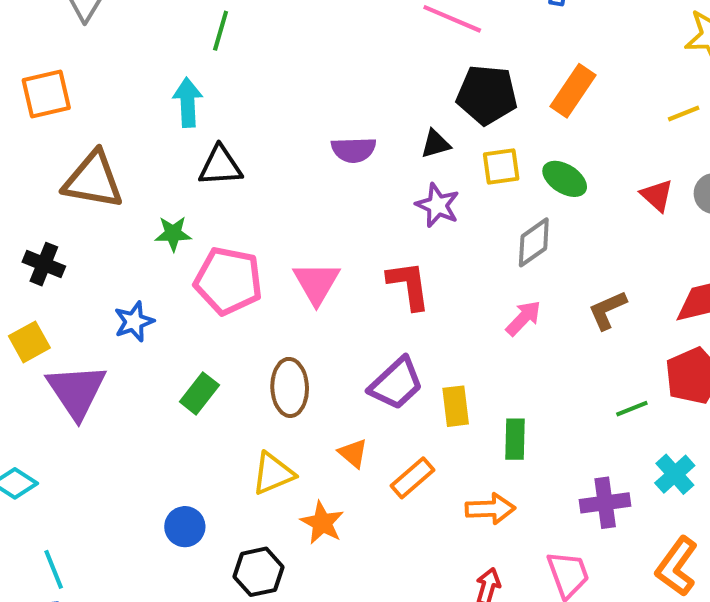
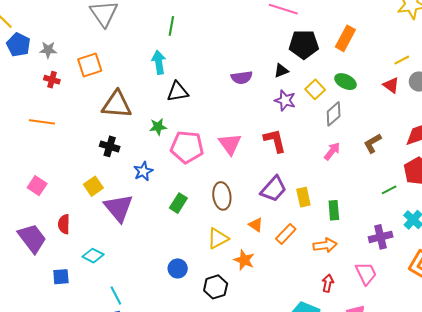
yellow line: (684, 114) -> (402, 60), moved
yellow square: (501, 166) -> (315, 89), moved, turned -30
black cross: (44, 264) -> (110, 146), moved

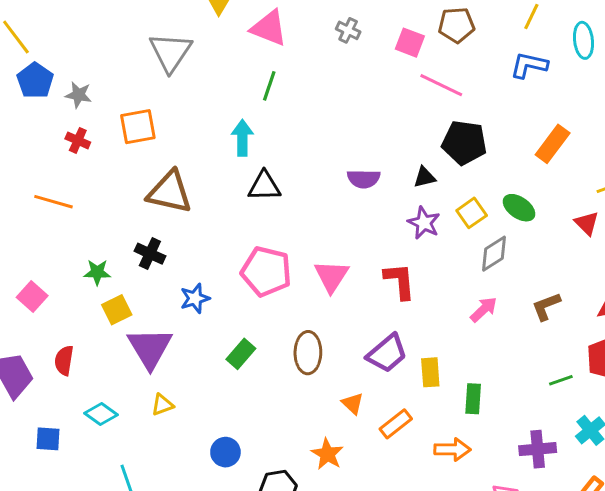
orange rectangle: (345, 38) -> (553, 144), moved
green star: (158, 127) -> (97, 272), moved
yellow triangle: (218, 238) -> (162, 405), moved, size x0.7

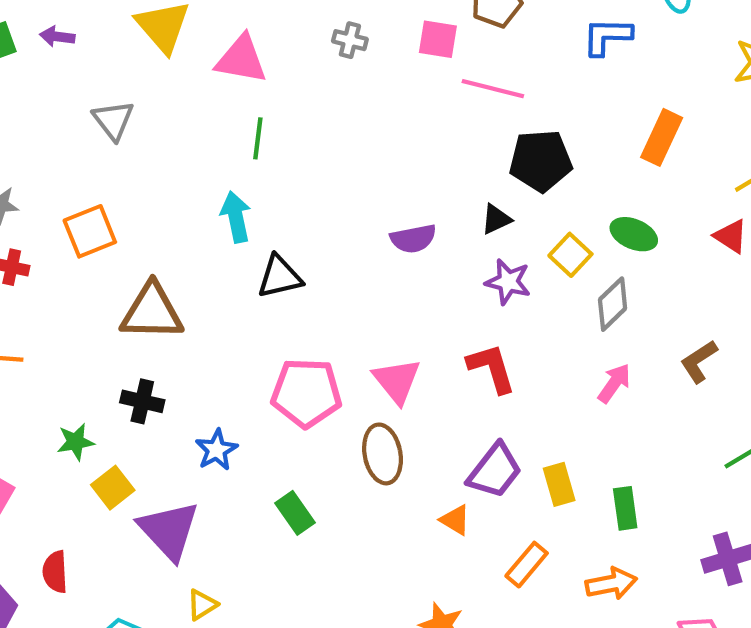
gray triangle: (170, 52) -> (113, 120), size x0.7
brown ellipse: (308, 353) -> (383, 454), moved
green rectangle: (241, 354) -> (295, 513), turned -64
orange triangle: (353, 404) -> (455, 520), moved

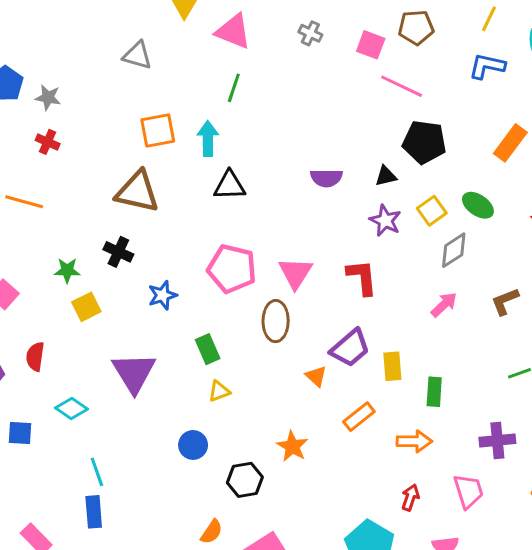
gray triangle: (113, 120) -> (137, 55), turned -48
orange square: (90, 231) -> (158, 130), moved
purple triangle: (169, 530) -> (134, 373), moved
yellow triangle: (202, 605) -> (219, 391), moved

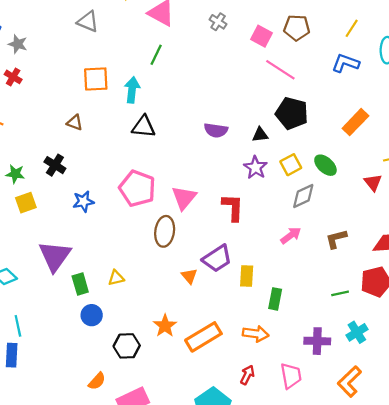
brown triangle: (137, 192) -> (75, 123), size x0.5
green rectangle: (208, 349) -> (80, 284), moved
orange rectangle: (359, 417) -> (203, 337), moved, size x1.5

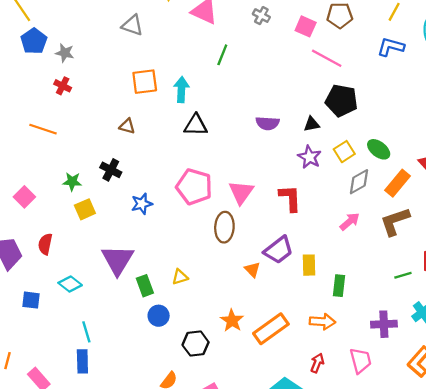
green line: (156, 55) -> (222, 55), moved
orange rectangle: (355, 122) -> (397, 183), moved
brown L-shape: (336, 239) -> (395, 221), size x1.4

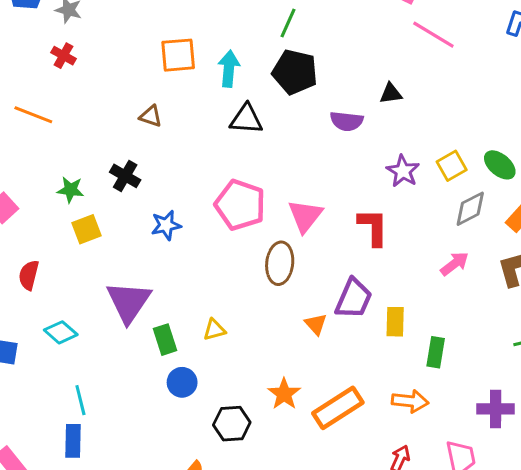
black pentagon: (341, 101) -> (295, 72), moved
black triangle: (312, 124) -> (391, 94), moved
purple trapezoid: (279, 250) -> (354, 299), turned -32

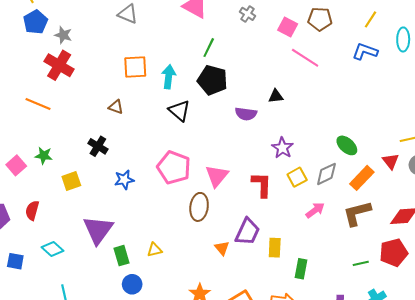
red cross: (63, 56) -> (59, 65), size x1.8
black triangle: (246, 119) -> (179, 111), turned 35
yellow square: (452, 166) -> (297, 177), moved
green star: (70, 190) -> (44, 156), moved

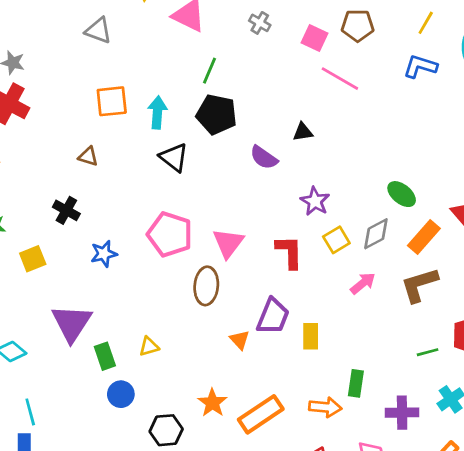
purple semicircle: (246, 114) -> (264, 158), turned 30
green rectangle: (301, 269) -> (356, 383), moved

